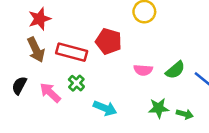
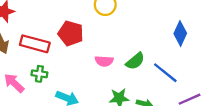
green cross: (76, 83) -> (39, 74), turned -35

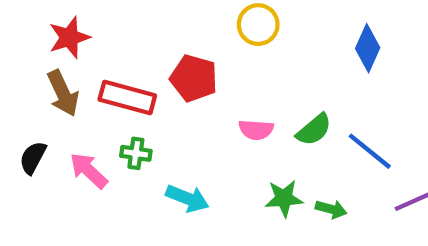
blue diamond: (180, 33) -> (368, 48), moved

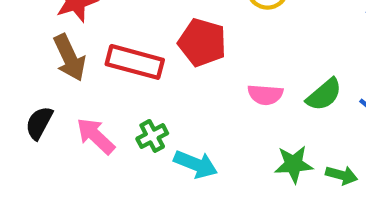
green cross: (136, 153) -> (152, 136), moved, turned -36

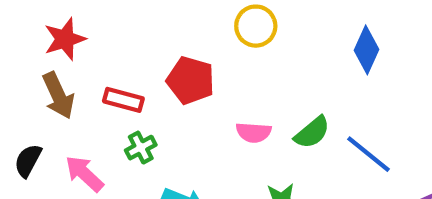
red rectangle: (135, 62) -> (123, 100), size x0.7
green cross: (152, 136) -> (141, 148), moved

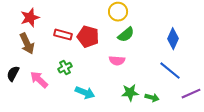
blue diamond: (366, 50) -> (173, 39), moved
red rectangle: (123, 100) -> (63, 35), moved
green semicircle: (312, 132) -> (126, 35), moved

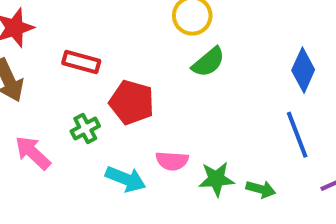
red pentagon: (88, 37) -> (132, 102), moved
pink semicircle: (117, 61) -> (172, 161), moved
blue line: (170, 71) -> (297, 135), turned 30

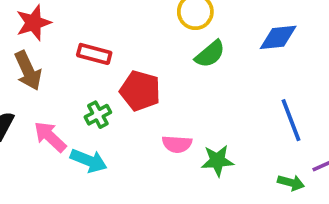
blue diamond: (303, 70) -> (278, 37), moved, turned 60
cyan arrow: (126, 179) -> (89, 161), moved
green arrow: (261, 189) -> (291, 183), moved

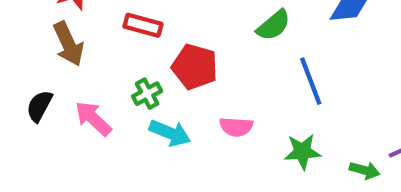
blue line: (291, 120) -> (311, 81), moved
cyan arrow: (89, 161) -> (170, 133), moved
green star: (217, 161) -> (302, 152), moved

